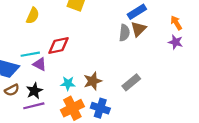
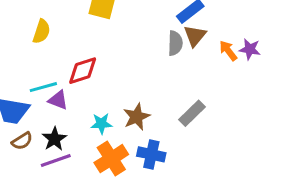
orange arrow: (176, 23) -> (228, 51), moved

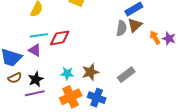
cyan line: (43, 87) -> (39, 35), moved
purple triangle: (58, 100) -> (35, 50), moved

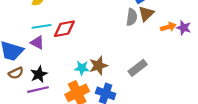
orange arrow: (155, 38) -> (168, 27), turned 104
cyan star: (67, 74) -> (82, 68), moved

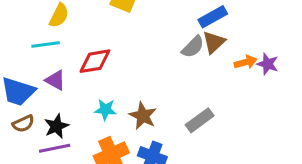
gray semicircle: (132, 17) -> (193, 47), turned 35
cyan line: (41, 26) -> (46, 45), moved
brown star: (98, 66) -> (143, 116), turned -30
cyan star: (82, 68) -> (105, 110), moved

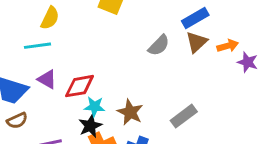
gray semicircle: (193, 47) -> (159, 45), moved
red diamond: (95, 61) -> (80, 86), moved
orange arrow: (246, 62) -> (228, 46), moved
black star: (56, 126) -> (90, 126), moved

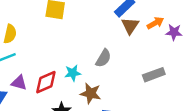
gray semicircle: (159, 45) -> (103, 58), moved
cyan star: (95, 107) -> (73, 73), moved
gray rectangle: (184, 116) -> (154, 75), moved, turned 30

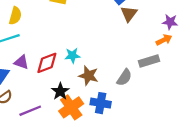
orange arrow: (155, 23) -> (164, 40), moved
gray semicircle: (103, 58) -> (124, 77), moved

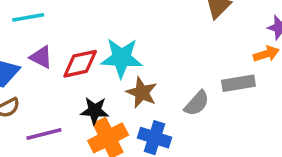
cyan star: (72, 56) -> (121, 58), size x1.6
black star: (60, 91) -> (95, 111), turned 30

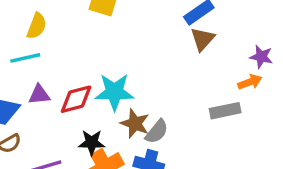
purple triangle: (41, 57) -> (39, 95), turned -30
gray semicircle: (197, 103) -> (157, 132), moved

